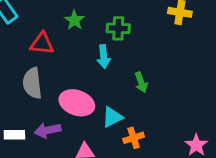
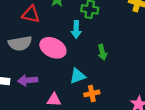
gray semicircle: (32, 83) -> (20, 43), turned -100
pink ellipse: (77, 103) -> (53, 48), moved

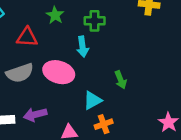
green arrow: (102, 52) -> (121, 80), moved
orange cross: (92, 93) -> (104, 124), moved

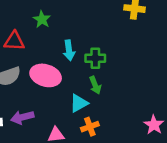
green cross: (95, 21) -> (95, 58), moved
green arrow: (121, 80) -> (95, 85), moved

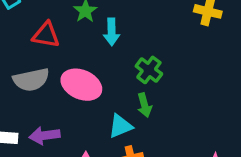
cyan arrow: (69, 50) -> (112, 32), moved
green cross: (95, 58) -> (149, 70), turned 30

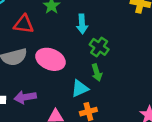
cyan arrow: (112, 32) -> (82, 24), moved

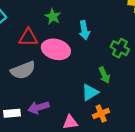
green cross: (99, 47) -> (120, 48), moved
pink ellipse: (51, 59) -> (56, 49), moved

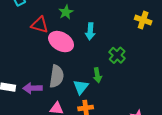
gray semicircle: (23, 70) -> (57, 76), moved, turned -75
cyan triangle: (90, 92) -> (81, 87), turned -35

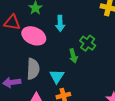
green arrow: (97, 75) -> (73, 56), moved

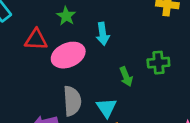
pink ellipse: (34, 36) -> (68, 55), turned -40
green cross: (88, 43) -> (158, 63), moved, turned -35

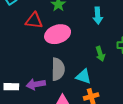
cyan arrow: (103, 34) -> (98, 16), moved
cyan triangle: (106, 108) -> (83, 76), turned -42

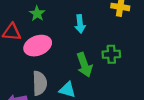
green arrow: (100, 54) -> (84, 65), size x1.5

